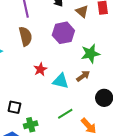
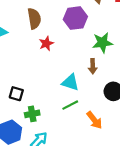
red star: (40, 69) -> (46, 43), moved
brown arrow: (83, 76) -> (93, 66), turned 120
cyan triangle: (61, 81) -> (70, 82), moved

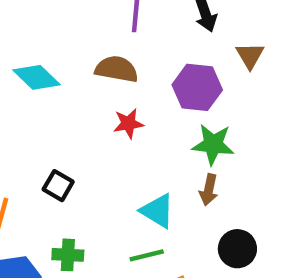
brown semicircle: (34, 19) -> (117, 69), turned -84
green star: (102, 43) -> (213, 144), moved
black square: (16, 94) -> (58, 186), moved

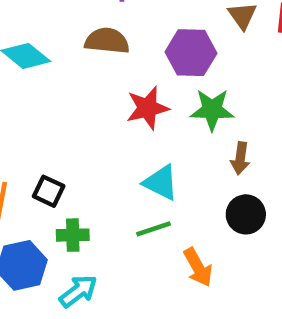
red star: (128, 123) -> (147, 108), moved, size x1.4
black square: (58, 186) -> (49, 191), moved
brown arrow: (209, 190) -> (240, 158), moved

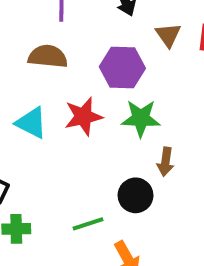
cyan triangle: (161, 182) -> (31, 123), moved
black circle: (246, 214) -> (136, 195), moved

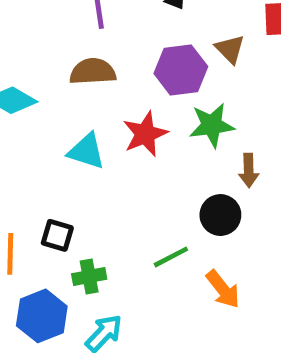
brown triangle: (168, 35) -> (230, 49), moved

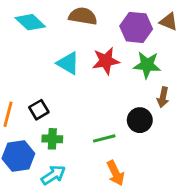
brown triangle: (230, 49) -> (169, 22), turned -36
black square: (57, 235) -> (39, 110), turned 30
orange arrow: (223, 289) -> (116, 173), moved

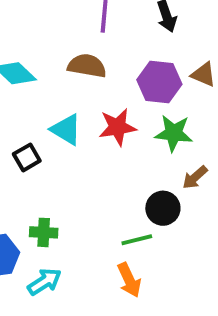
brown arrow: (163, 97) -> (195, 177), turned 36
black square: (39, 110) -> (27, 157), moved
green line: (104, 138) -> (137, 240), moved

